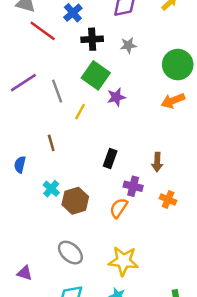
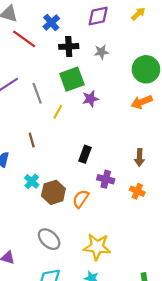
green square: (96, 75) -> (72, 79), turned 35
brown arrow: (157, 162) -> (139, 157), moved
orange semicircle: (119, 208) -> (81, 199), moved

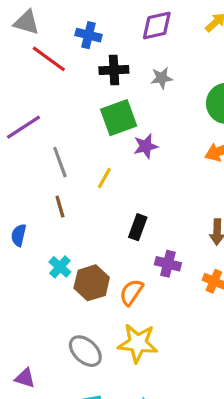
blue cross: (51, 23) -> (89, 35), turned -35
gray line: (37, 93) -> (60, 162), moved
yellow line: (58, 112) -> (104, 178), moved
yellow star: (97, 247) -> (138, 343), moved

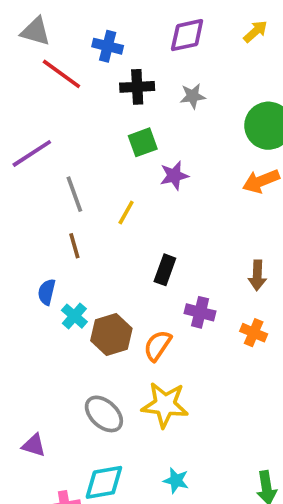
green square: (119, 118) -> (143, 142), size x0.7
blue semicircle: (19, 235) -> (47, 292), moved

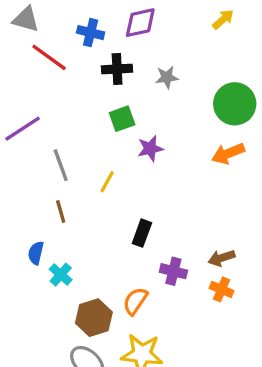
purple diamond: (187, 35) -> (140, 23), moved
brown arrow: (257, 275) -> (221, 258), moved, turned 70
brown hexagon: (111, 334) -> (94, 318), moved

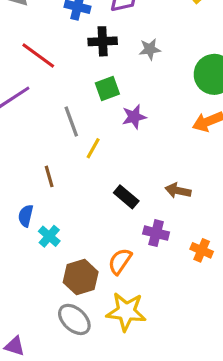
red line: (49, 57) -> (38, 55), moved
gray line: (61, 165) -> (71, 121), moved
black rectangle: (142, 233) -> (126, 197), turned -70
brown arrow: (221, 258) -> (178, 191), moved, turned 30

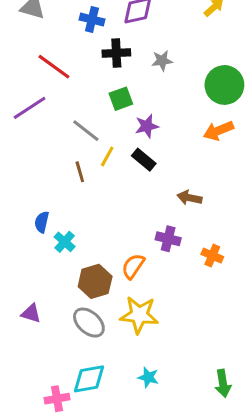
gray line: (71, 121) -> (86, 131), turned -32
brown line: (49, 176) -> (80, 172), moved
black rectangle: (126, 197) -> (144, 160), moved
purple triangle: (15, 346) -> (31, 313), moved

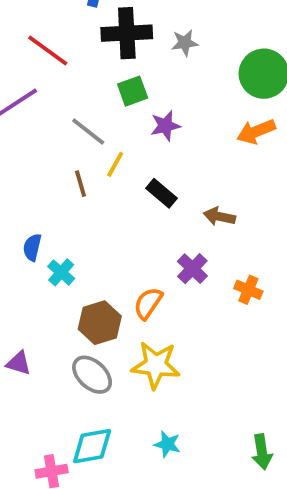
black cross: (116, 53) -> (127, 33), size x1.4
black rectangle: (144, 160) -> (162, 193), moved
purple cross: (168, 239) -> (192, 269), turned 30

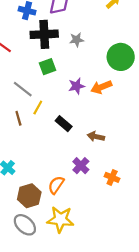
purple star: (165, 126) -> (77, 86), moved
orange arrow: (256, 132) -> (101, 87), moved

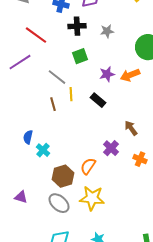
black cross: (44, 34) -> (77, 26), size x0.7
yellow line: (38, 108) -> (71, 94), turned -32
black rectangle: (64, 124) -> (98, 100), moved
brown arrow: (96, 137) -> (131, 128), moved, turned 42

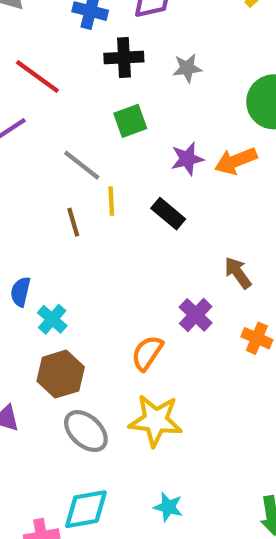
brown hexagon: (63, 176) -> (61, 374), moved

